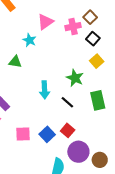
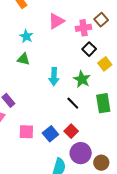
black square: (93, 39) -> (89, 49), moved
cyan star: (29, 40) -> (26, 36), moved
cyan arrow: (45, 90) -> (54, 77), moved

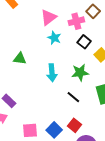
cyan star: (26, 36) -> (54, 38), moved
green star: (82, 79) -> (80, 73), turned -30

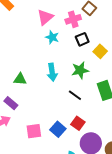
black square: (84, 42) -> (82, 39), turned 32
green triangle: (20, 59) -> (20, 79), moved

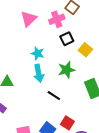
cyan star: (52, 37) -> (38, 53), moved
black line: (75, 95) -> (54, 96), moved

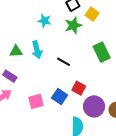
green star: (67, 70) -> (73, 25), moved
cyan arrow: (39, 73) -> (37, 50), moved

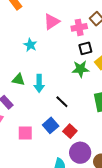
cyan star: (45, 21) -> (30, 45), moved
blue square: (60, 96) -> (51, 125), moved

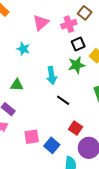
cyan arrow: (39, 83) -> (52, 75), moved
blue square: (51, 125) -> (52, 145), moved

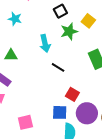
black square: (78, 44) -> (60, 11), moved
pink square: (32, 137) -> (25, 122), moved
blue square: (52, 145) -> (60, 112), moved, turned -35

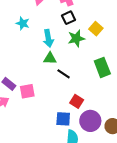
cyan arrow: (45, 43) -> (48, 38), moved
green triangle: (11, 55) -> (50, 58), moved
pink square: (25, 122) -> (27, 91), moved

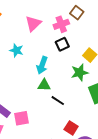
cyan arrow: (48, 38) -> (42, 65), turned 30
green star: (76, 38) -> (80, 73), moved

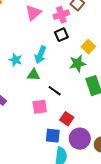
cyan star: (16, 50) -> (15, 60), moved
green triangle: (44, 85) -> (34, 75), moved
pink square: (22, 118) -> (40, 107), moved

